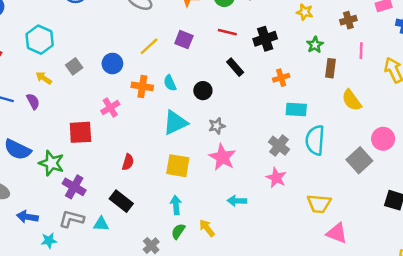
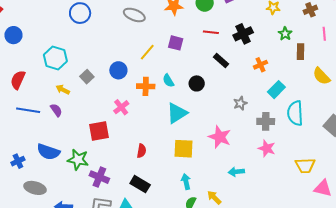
cyan rectangle: (296, 109) -> (276, 90), turned -42
gray star: (217, 126) -> (240, 103), moved
gray cross: (279, 146) -> (266, 121), turned -30

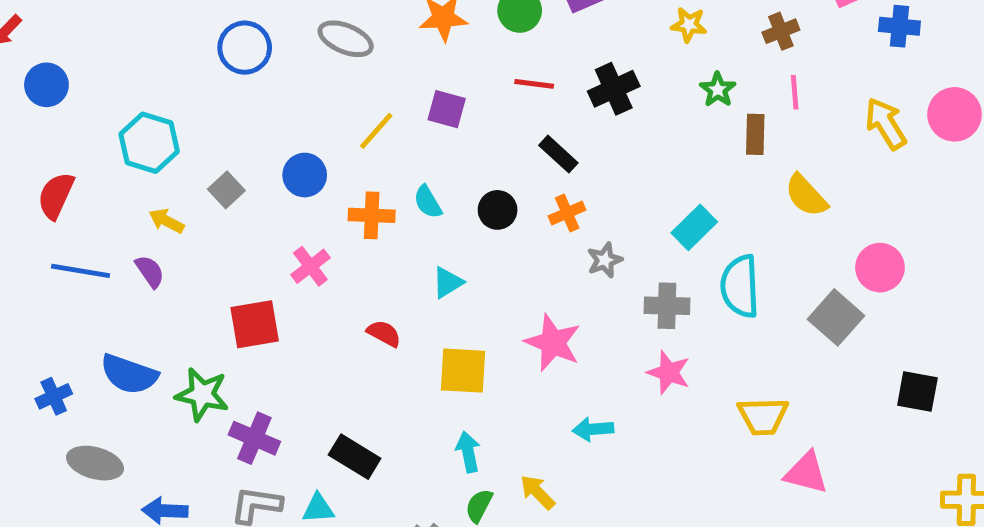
blue circle: (80, 13) -> (245, 48), moved
pink line: (324, 34) -> (795, 92), moved
orange cross: (260, 65) -> (567, 213), moved
cyan triangle: (177, 113) -> (448, 282), size x0.6
red semicircle: (142, 151) -> (384, 333), moved, turned -72

